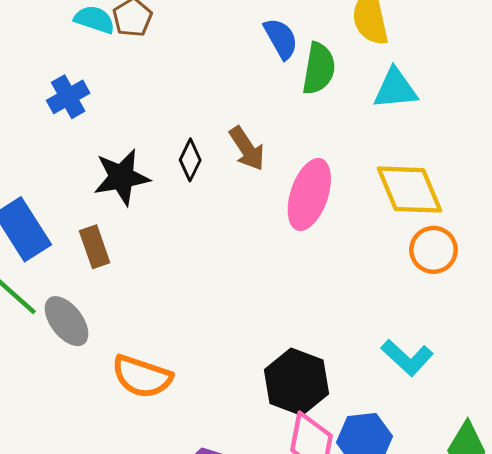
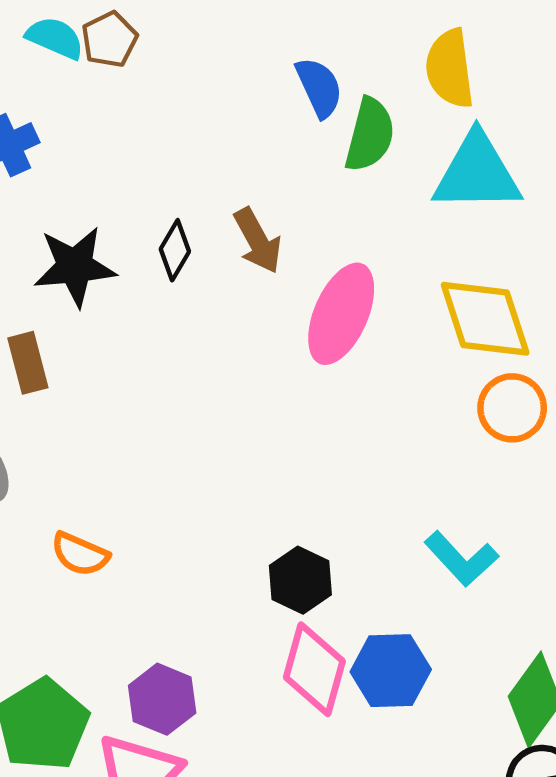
cyan triangle: (395, 89) -> (477, 173), size x1.4
orange semicircle: (142, 377) -> (80, 554), size x0.7
black hexagon: (296, 382) -> (300, 580), size x0.7

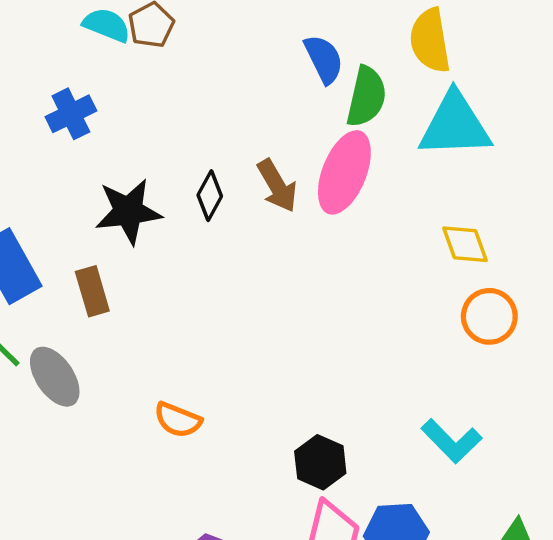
pink ellipse: (341, 314) -> (344, 172), moved
yellow diamond: (485, 319) -> (465, 244), size x0.6
orange semicircle: (80, 554) -> (178, 420), moved

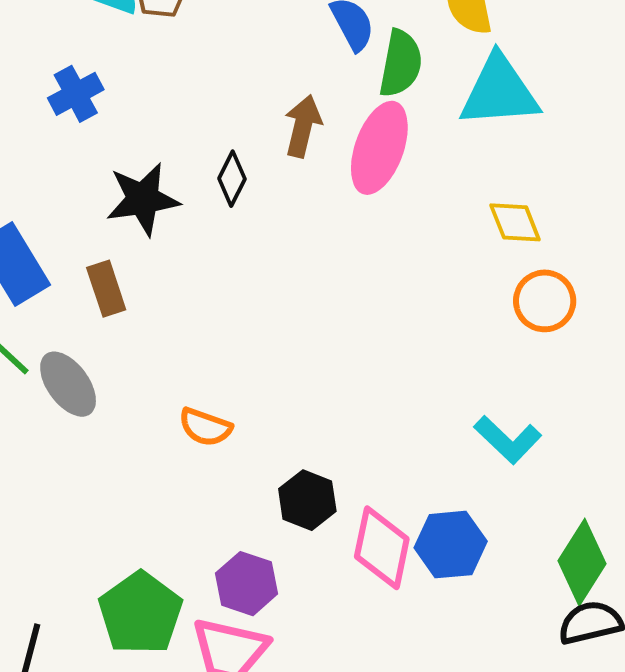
brown arrow: (277, 186) -> (303, 126), moved, turned -134
black hexagon: (320, 462) -> (307, 500), moved

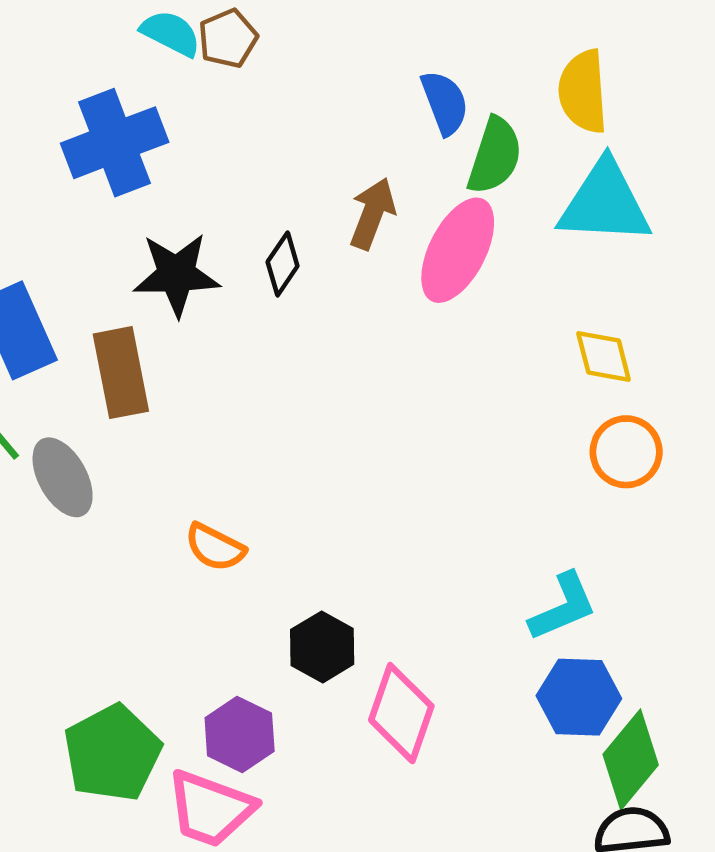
blue cross: (76, 94) -> (115, 143), size x1.6
brown rectangle: (106, 289) -> (121, 373), size x1.4
cyan L-shape: (508, 440) -> (563, 607), turned -74
blue hexagon: (451, 545) -> (579, 697), moved

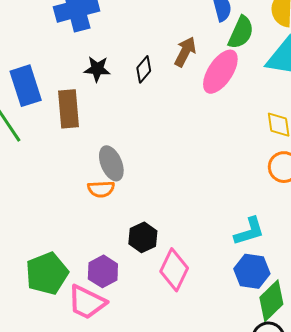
black star: (176, 274) -> (97, 69), size x0.7
gray ellipse: (63, 477) -> (111, 163), moved
orange semicircle: (215, 547) -> (101, 189), turned -36

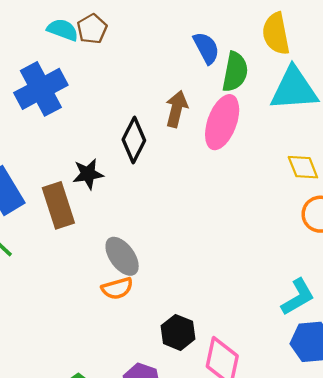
black star: (97, 69) -> (88, 174), moved
black diamond: (144, 69) -> (134, 140), size x1.4

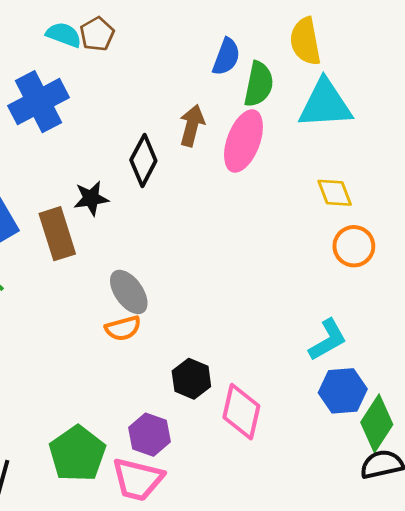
blue semicircle: (206, 48) -> (226, 57), turned 48

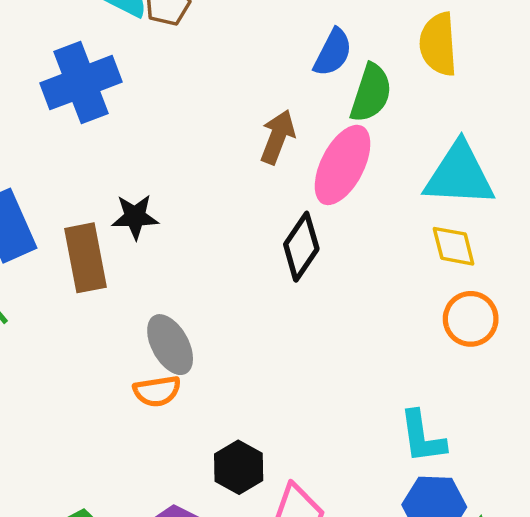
cyan triangle: (325, 104) -> (459, 175), moved
black diamond: (143, 160) -> (301, 247), moved
cyan L-shape: (328, 340) -> (422, 437), turned 105

